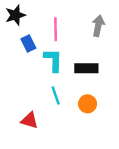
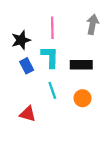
black star: (15, 15) -> (21, 40), moved
blue rectangle: (28, 43) -> (27, 66), moved

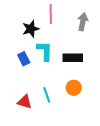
pink line: (52, 28) -> (51, 14), moved
black star: (21, 40) -> (31, 29), moved
cyan line: (52, 90) -> (47, 95), moved

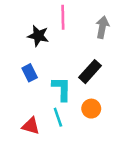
black star: (31, 29) -> (38, 36), turned 30
cyan L-shape: (45, 51) -> (62, 89), moved
black rectangle: (73, 58) -> (90, 72), turned -48

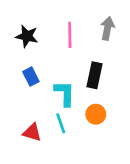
pink line: (63, 17) -> (70, 35), moved
black star: (38, 36) -> (27, 36), moved
black rectangle: (90, 72) -> (95, 75), turned -30

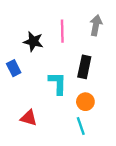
black star: (27, 36) -> (33, 42), moved
blue rectangle: (31, 77) -> (14, 68), moved
cyan line: (61, 123) -> (81, 126), moved

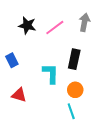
pink line: (62, 31) -> (55, 27), turned 54
black star: (33, 42) -> (27, 25), moved
red triangle: (29, 118) -> (19, 95), moved

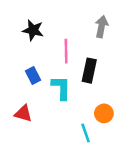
pink line: (55, 27) -> (66, 51), moved, turned -54
blue rectangle: (12, 60) -> (33, 76), moved
orange circle: (75, 90) -> (104, 113), moved

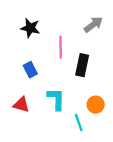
gray arrow: (101, 27) -> (93, 25), turned 42
cyan L-shape: (61, 88) -> (56, 99), moved

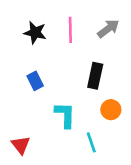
pink line: (61, 47) -> (70, 30), moved
red triangle: (21, 105) -> (21, 145), moved, turned 36
orange circle: (96, 105) -> (111, 110), moved

